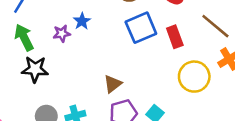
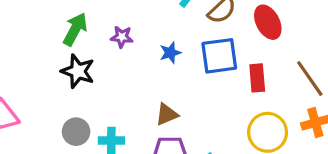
blue star: (82, 21) -> (170, 53), moved
green arrow: (24, 37) -> (75, 29), turned 40

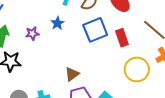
blue star: (170, 53) -> (57, 23), moved

